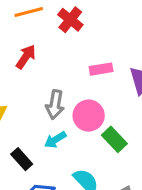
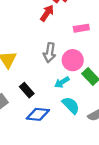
red arrow: (26, 57) -> (47, 13), moved
cyan arrow: (55, 140) -> (62, 82), moved

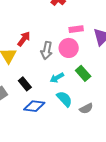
red arrow: (47, 13) -> (24, 39), moved
pink circle: (73, 60) -> (69, 48), moved

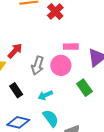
green rectangle: (83, 73) -> (84, 88), moved
black rectangle: (25, 84) -> (16, 90), moved

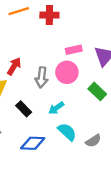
red cross: (55, 12) -> (49, 15), turned -35

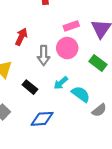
red arrow: (14, 66) -> (21, 37), moved
cyan semicircle: (67, 132) -> (81, 94), moved

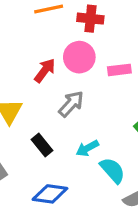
pink circle: (67, 48) -> (79, 57), moved
gray arrow: (44, 55) -> (71, 104), turned -150

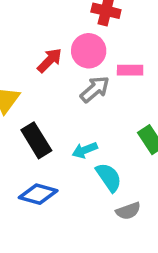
gray arrow: (71, 104) -> (95, 89), moved
black rectangle: (42, 145) -> (36, 140), size x1.4

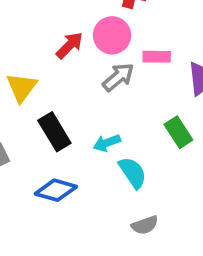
gray semicircle: (128, 211) -> (145, 225), moved

